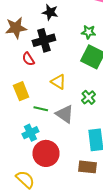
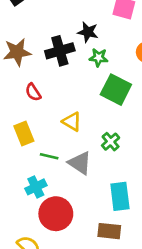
black star: (50, 12) -> (88, 32), moved
green star: (89, 32) -> (99, 57), moved
black cross: (44, 40) -> (60, 51), moved

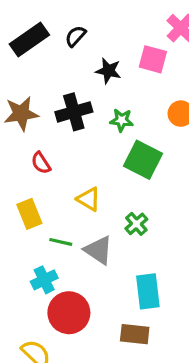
black star: (88, 32) -> (108, 71), moved

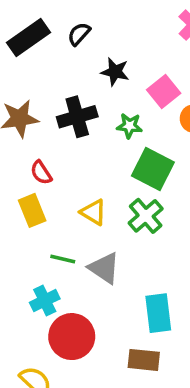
pink square: (153, 59) -> (164, 92), moved, turned 36
yellow rectangle: (29, 214) -> (32, 210), moved
green cross: (136, 224) -> (146, 216), moved, size x1.4

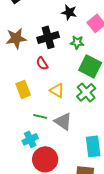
red semicircle: (41, 173) -> (42, 63), moved

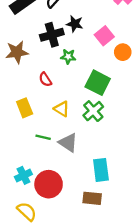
black cross: (48, 37) -> (52, 35), moved
green star: (77, 42) -> (68, 57), moved
cyan cross: (30, 139) -> (23, 175), moved

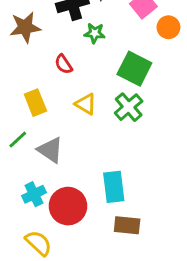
green line: (43, 137) -> (18, 140), moved, turned -56
gray triangle: (68, 143) -> (50, 150), moved
cyan rectangle: (101, 170) -> (114, 187), moved

